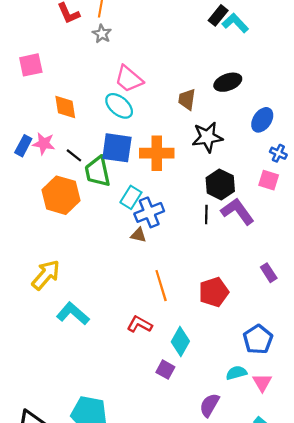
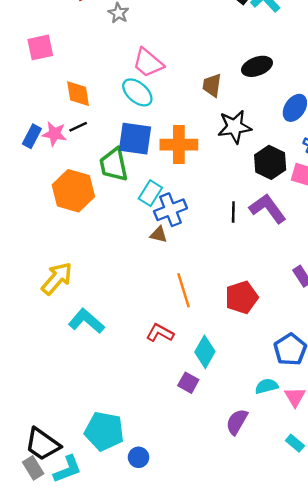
black line: (74, 155) -> (78, 127), moved, turned -63
black hexagon: (220, 184) -> (270, 162), moved

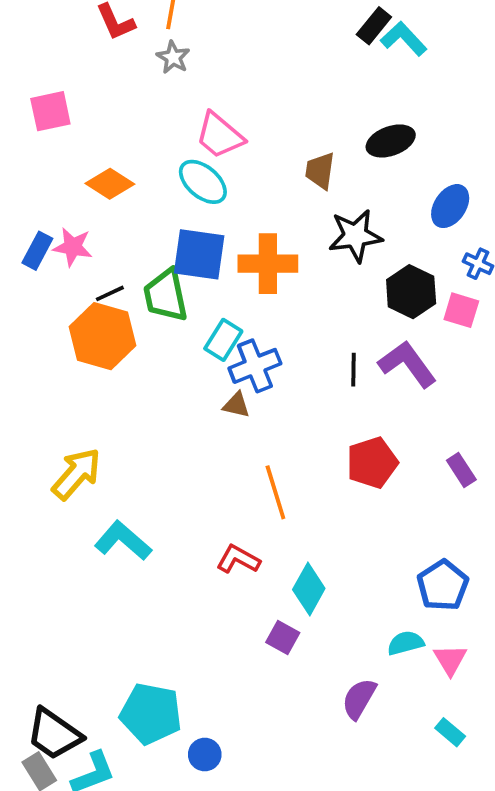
orange diamond: (78, 94) -> (110, 184), turned -48
black line: (78, 127) -> (110, 293), moved
red pentagon: (242, 297) -> (372, 463), moved

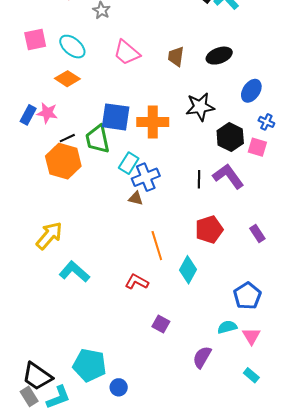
brown trapezoid: (320, 171) -> (176, 57), moved
cyan ellipse: (203, 182) -> (72, 47), moved
cyan diamond: (309, 589) -> (188, 270), moved

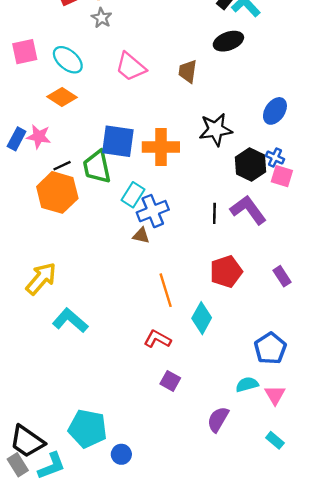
black ellipse: (219, 56) -> (228, 41), moved
blue cross: (266, 122) -> (275, 158), moved
red L-shape: (137, 282) -> (157, 339), moved

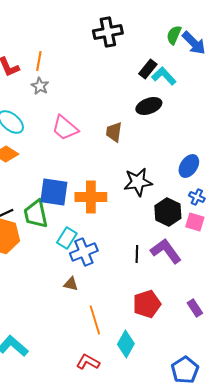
blue cross: (275, 158) -> (197, 197), moved
brown triangle: (141, 235) -> (71, 284), moved

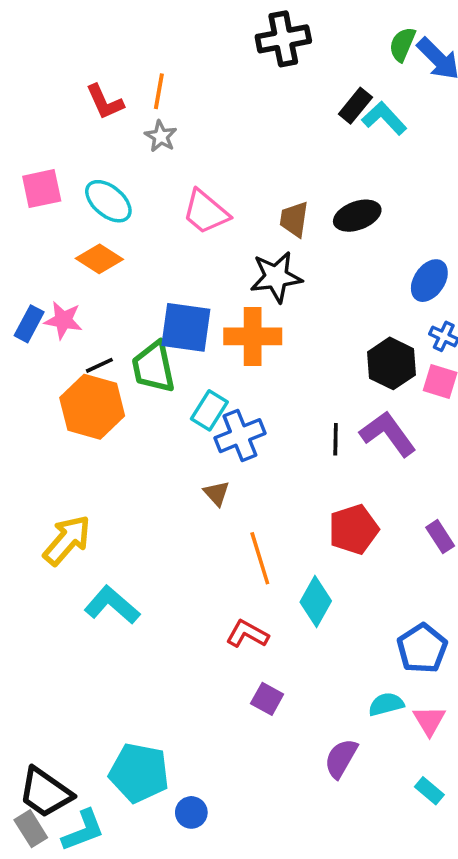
black ellipse: (149, 106) -> (357, 216), moved
black star: (138, 182) -> (276, 277), moved
brown triangle: (71, 284) -> (217, 493), turned 35

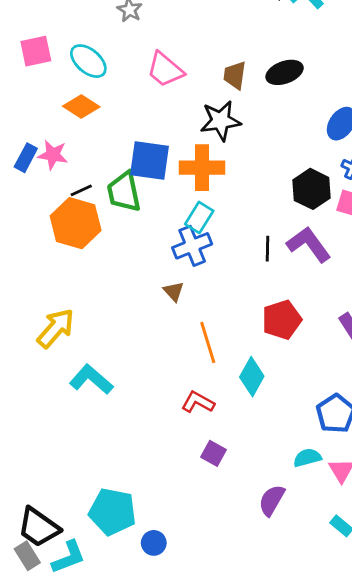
cyan rectangle: (209, 410) -> (199, 217), moved

